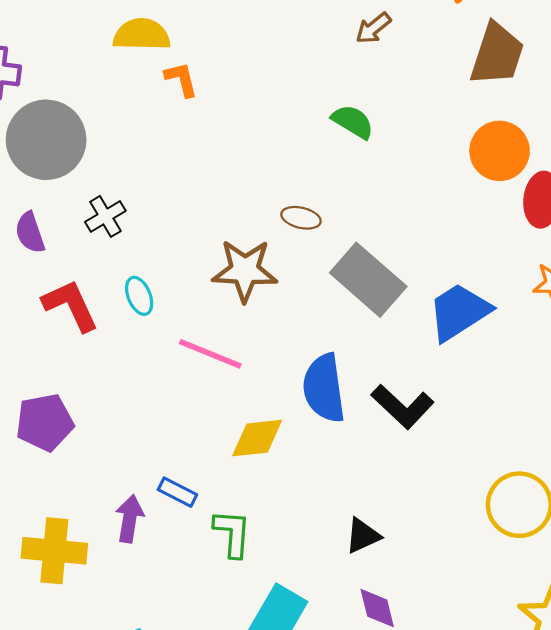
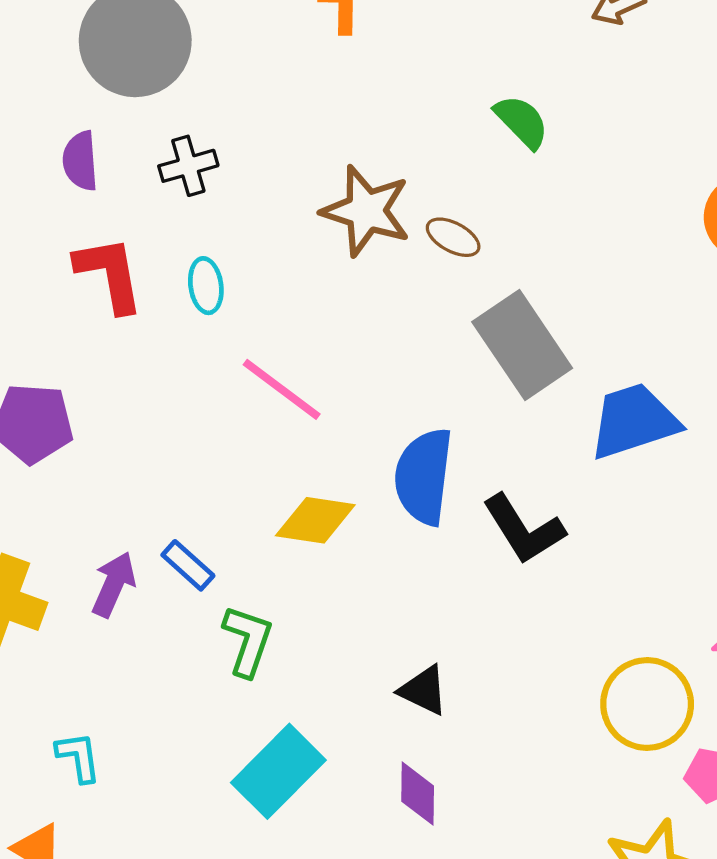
green semicircle: (353, 122) -> (522, 122), moved
brown star: (245, 271) -> (366, 211), moved
black triangle: (363, 536) -> (424, 690), turned 36

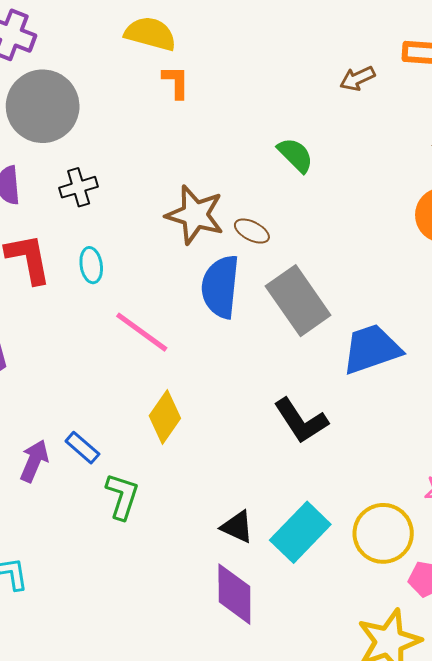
blue semicircle: (424, 476) -> (220, 287), moved
yellow diamond: (315, 520) -> (165, 417), turned -63
cyan rectangle: (278, 771) -> (300, 532), moved
purple diamond: (418, 794) -> (234, 594), size x1.5

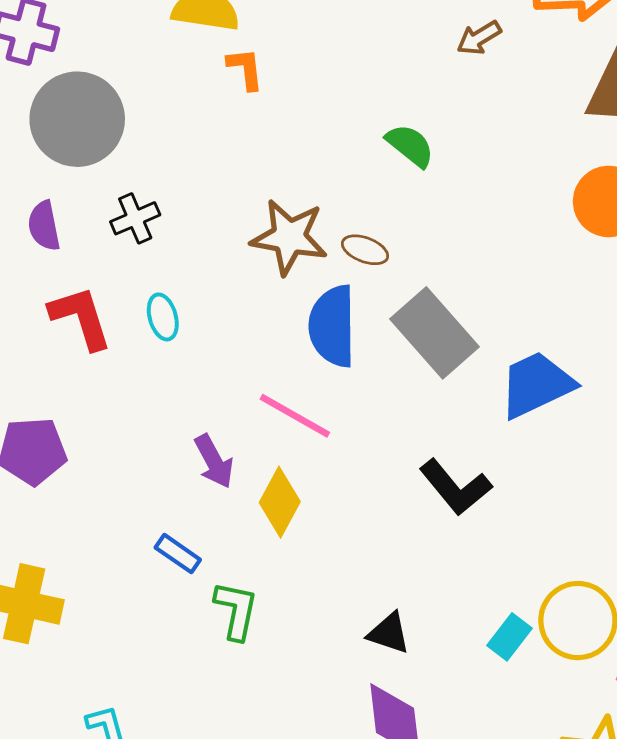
pink line: (142, 332) -> (295, 416), moved
purple arrow: (34, 461) -> (214, 461), moved, turned 135
cyan rectangle: (300, 532) -> (509, 637), moved, size x0.6

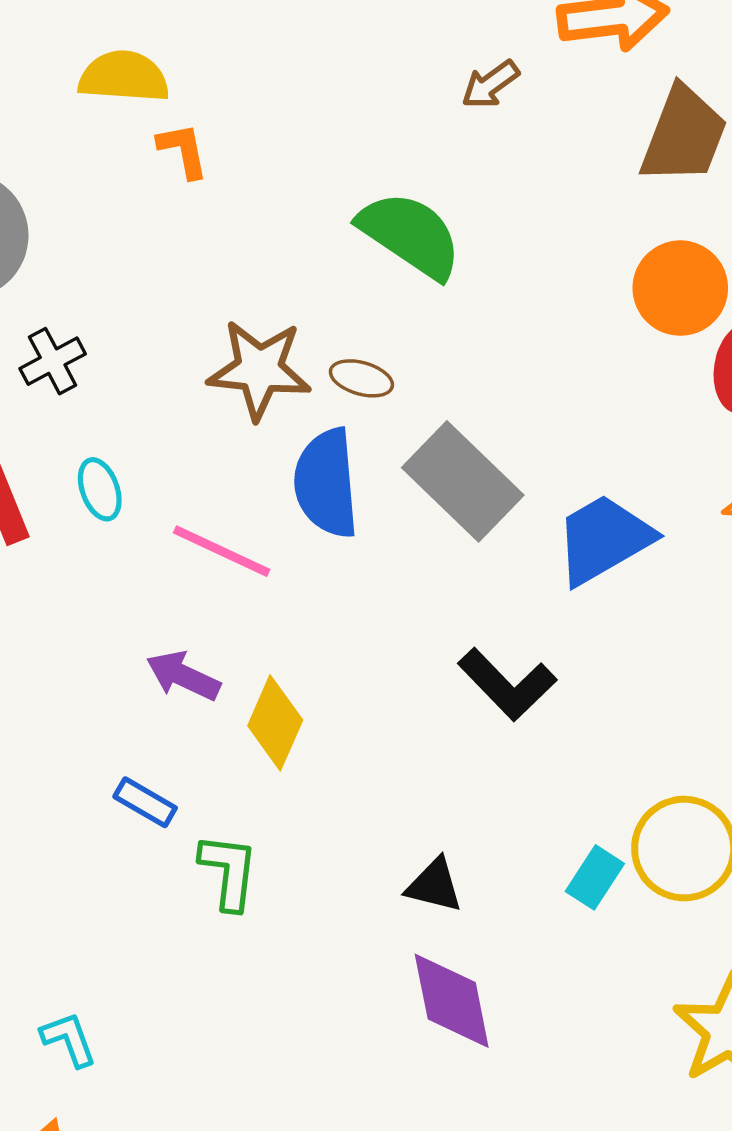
green semicircle: (410, 145) -> (410, 235), size x1.6
pink line: (295, 416) -> (222, 551), moved
purple arrow: (214, 461) -> (183, 676), turned 148

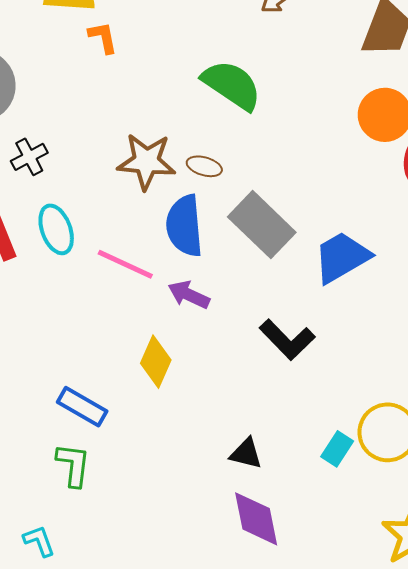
cyan ellipse: (100, 489) -> (56, 229), size x1.4
purple arrow: (183, 676) -> (189, 295), moved
blue rectangle: (145, 802) -> (82, 407), size x1.4
green L-shape: (229, 872) -> (73, 465), moved

